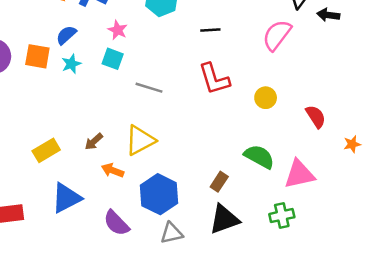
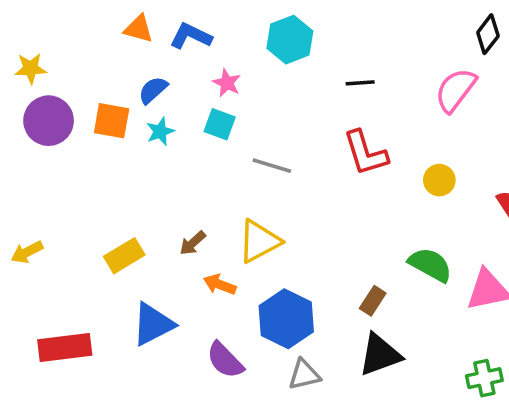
green cross: (282, 216) -> (484, 378), moved

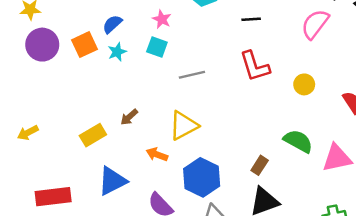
orange square: (112, 121) -> (84, 45), turned -35
gray line: (272, 166) -> (192, 75), turned -30
brown arrow: (193, 243) -> (129, 117), moved

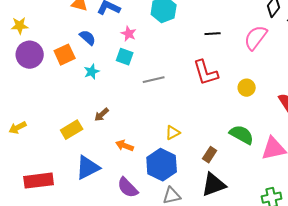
black line: (251, 19) -> (213, 34), moved
blue semicircle: (112, 24) -> (88, 38), turned 84
cyan star: (117, 52) -> (92, 72), moved
yellow triangle: (183, 125) -> (173, 133), moved, size x0.6

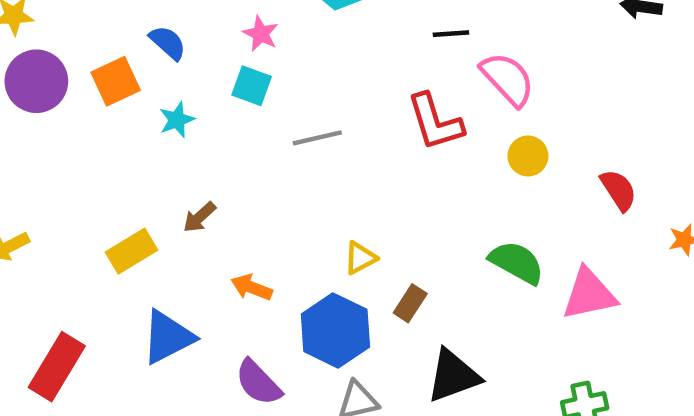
pink semicircle: (256, 38) -> (508, 79), moved, turned 100
brown rectangle: (210, 155) -> (410, 303), moved
red rectangle: (39, 181) -> (57, 367), turned -52

